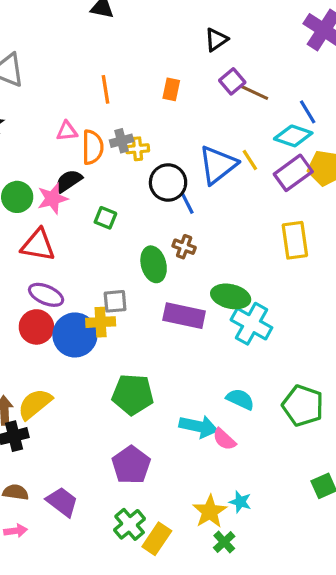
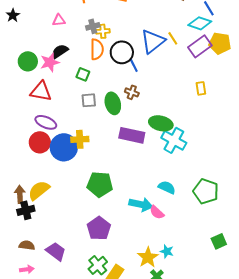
orange semicircle: (93, 147) -> (97, 49), moved
yellow rectangle: (295, 240) -> (201, 88), size x0.6
gray square: (115, 301) -> (89, 100), moved

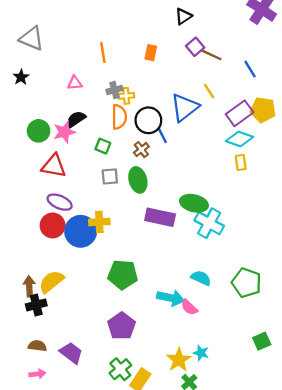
cyan diamond: (200, 23) -> (240, 139), moved
yellow line: (173, 38) -> (209, 91), moved
brown cross: (132, 92) -> (141, 150), moved, turned 32

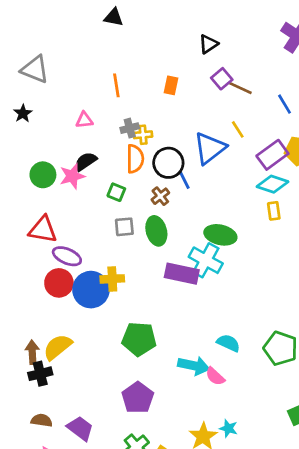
red triangle: (54, 166) -> (43, 230), moved
green ellipse: (194, 203) -> (220, 235), moved
cyan cross: (209, 223) -> (206, 260), moved

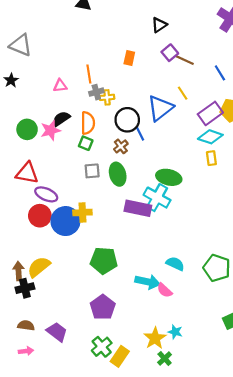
orange line: (116, 85) -> (89, 74), moved
orange semicircle: (135, 159) -> (88, 123), moved

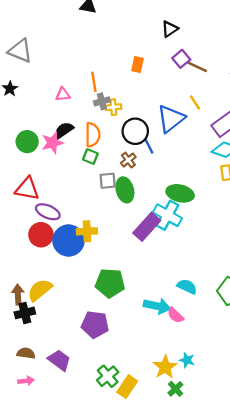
gray square: (92, 171) -> (108, 181), moved
purple rectangle: (138, 208) -> (147, 227), turned -60
purple pentagon: (103, 307) -> (95, 324), moved, turned -30

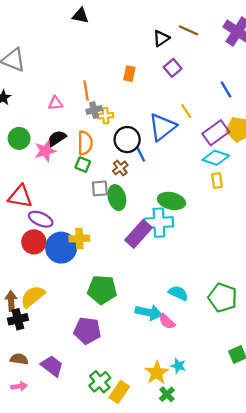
brown line: (197, 67) -> (189, 30), moved
green circle: (27, 142) -> (19, 138), moved
cyan cross: (167, 215) -> (159, 223), turned -32

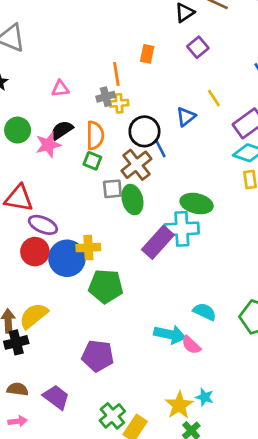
orange line: (86, 91) -> (116, 74), moved
blue triangle: (162, 127) -> (186, 117), size x0.6
brown cross: (120, 168) -> (136, 165), size x1.6
green pentagon: (102, 290) -> (106, 286), moved

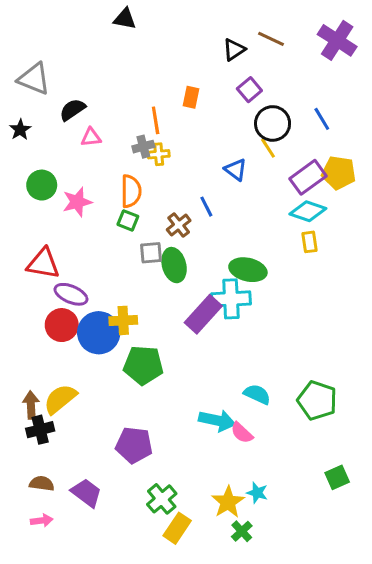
blue triangle: (186, 117) -> (236, 170), turned -45
black semicircle: (62, 130) -> (72, 110), moved
black circle: (144, 131) -> (273, 123), moved
brown cross: (136, 165) -> (179, 225), size x0.7
green cross: (112, 416) -> (162, 499), moved

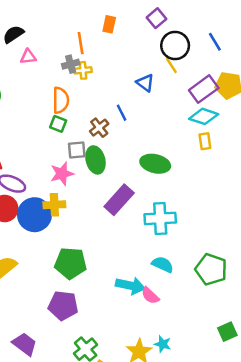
pink star: (77, 202) -> (62, 174), moved
cyan cross: (231, 299) -> (160, 218), moved
green pentagon: (143, 365) -> (71, 263), moved

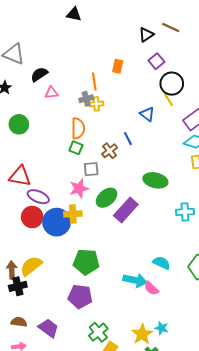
green ellipse: (95, 160) -> (107, 198), moved, turned 65
cyan cross: (160, 218) -> (185, 212), moved, size x0.7

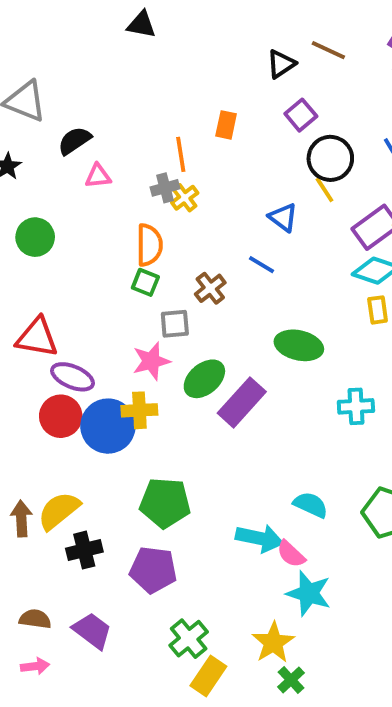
yellow cross: (96, 104) -> (185, 198), turned -32
blue line: (128, 139) -> (261, 265), moved, turned -32
black cross: (18, 286) -> (84, 550), moved
cyan star: (162, 328) -> (309, 593), moved, size x1.6

